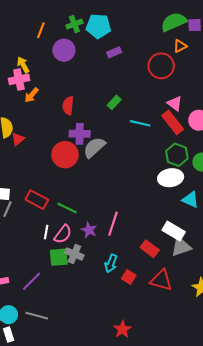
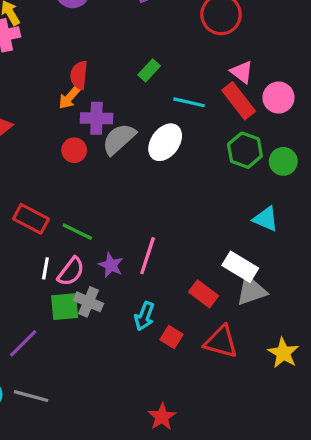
orange arrow: (32, 95) -> (69, 98), moved
red circle: (65, 155) -> (74, 150), size x0.6
white ellipse: (171, 178) -> (165, 142), moved, turned -45

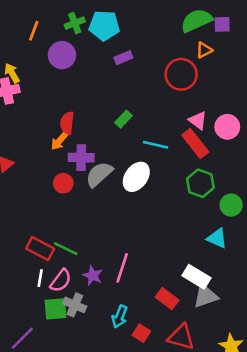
pink circle: (278, 98) -> (227, 127), moved
green circle: (283, 161) -> (231, 205), moved
red rectangle: (31, 219) -> (40, 249), moved

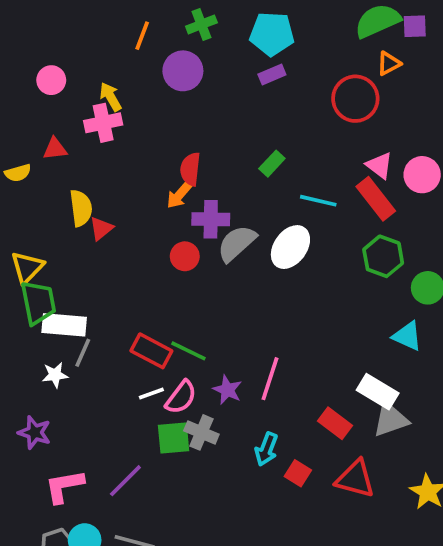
cyan pentagon: (104, 26) -> (272, 34), moved
white line: (40, 278) -> (151, 394), turned 60

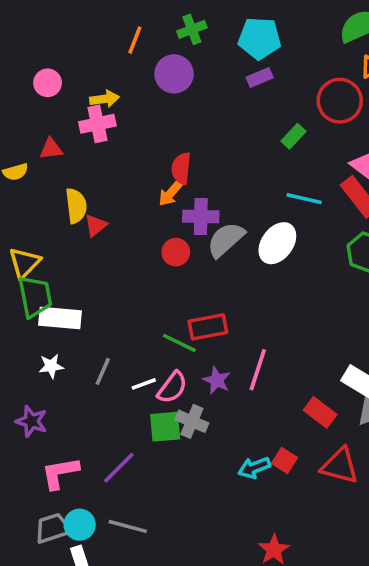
yellow arrow: (111, 97) -> (105, 99), turned 112
green rectangle: (272, 164) -> (293, 136), moved
red rectangle: (151, 351) -> (208, 327), moved, turned -39
gray line: (83, 353) -> (103, 371), moved
cyan arrow: (266, 449) -> (254, 468), moved, turned 48

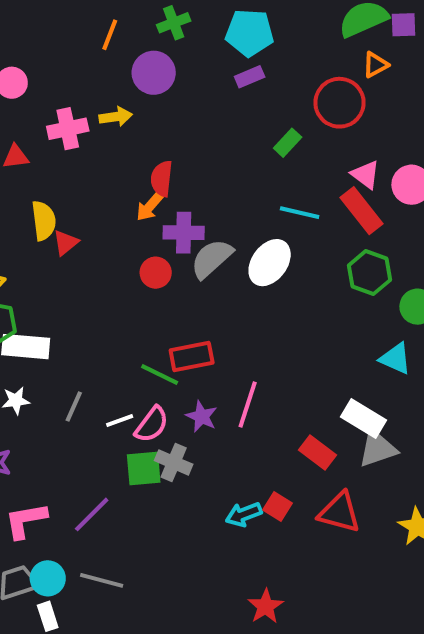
yellow arrow: (105, 99) -> (116, 117), moved

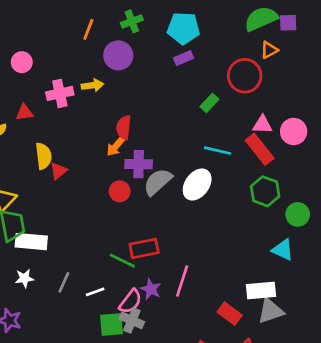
pink triangle: (365, 175) -> (262, 125), turned -35
white rectangle: (363, 418) -> (261, 291), turned -36
pink semicircle: (152, 424) -> (130, 301), moved

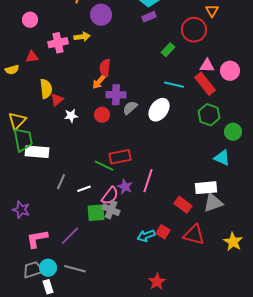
orange triangle: (269, 50) -> (212, 11), turned -32
gray semicircle: (158, 182) -> (130, 108), size x0.7
white star: (24, 278) -> (71, 116), moved

